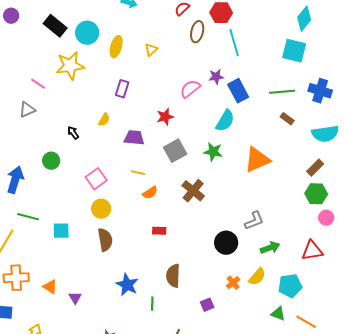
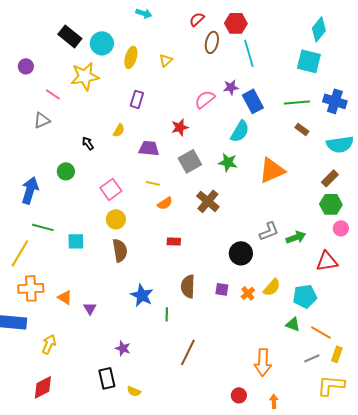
purple circle: (11, 16) -> (26, 66), moved
green arrow: (270, 248) -> (296, 237), moved
purple square: (207, 305) -> (222, 289), moved, turned 32

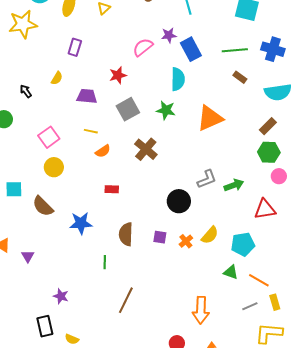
cyan semicircle: (240, 131) -> (178, 79), turned -30
brown semicircle: (120, 250) -> (43, 206), moved, turned 145
blue star: (142, 295) -> (81, 223), moved, turned -30
yellow rectangle: (337, 354) -> (275, 302), turned -35

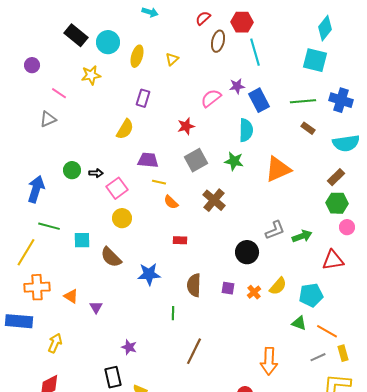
yellow star: (23, 24) -> (91, 75), size x0.7
yellow semicircle: (57, 78) -> (125, 129), size x1.5
black arrow: (26, 91) -> (96, 173), moved, turned 128
purple trapezoid: (87, 96) -> (148, 160), moved
orange semicircle: (103, 151) -> (171, 202), turned 77

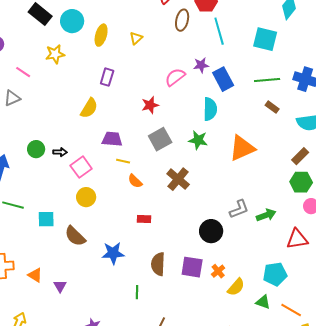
cyan square: (315, 60) -> (265, 39), moved
yellow semicircle: (278, 286) -> (236, 287), moved
purple square: (228, 288) -> (192, 267), size x1.6

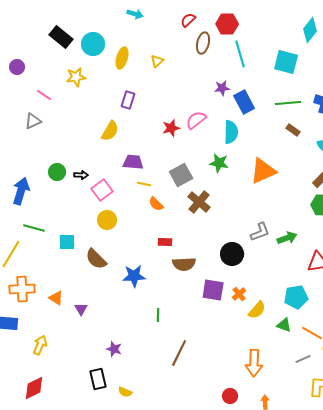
pink semicircle: (175, 77) -> (196, 120), moved
gray square: (160, 139) -> (181, 175), moved
brown semicircle: (158, 264) -> (184, 264), moved, turned -95

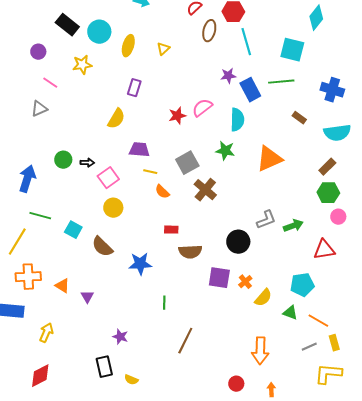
purple circle: (17, 67) -> (38, 52), moved
green line: (288, 103) -> (281, 82), moved
cyan square: (67, 242) -> (73, 230), turned 30

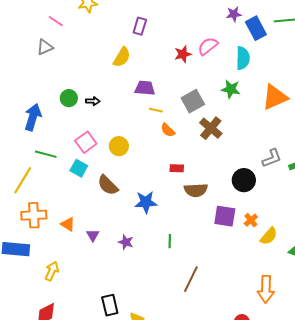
pink square: (108, 178) -> (86, 142), moved
purple star: (120, 337) -> (126, 242), moved

